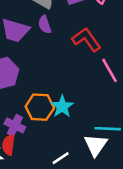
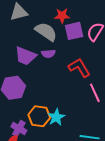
purple semicircle: (45, 25) -> (48, 54), turned -80

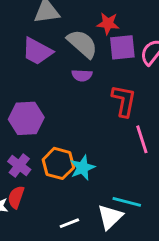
purple trapezoid: (25, 56) -> (37, 51), moved
red L-shape: (79, 68) -> (124, 101), turned 35
purple cross: (19, 129) -> (19, 166), moved

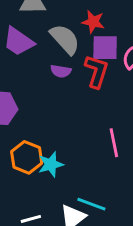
red L-shape: (124, 101) -> (96, 71), moved

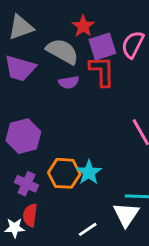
red star: (93, 22) -> (83, 26), turned -30

